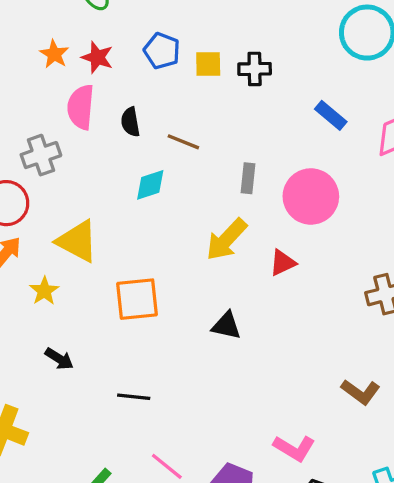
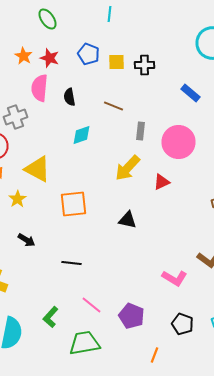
brown line: (183, 142) -> (114, 106), moved
pink L-shape: (294, 448) -> (174, 278), moved

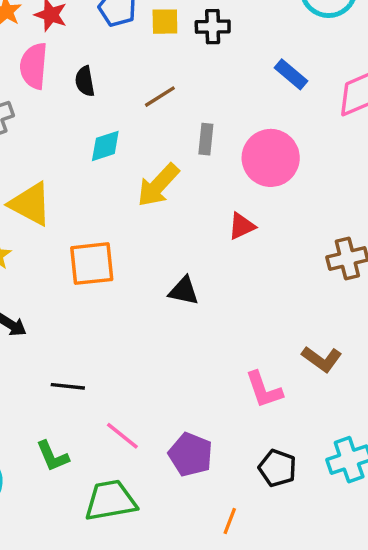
brown line: (114, 106) -> (160, 97), turned -54
yellow arrow: (128, 168) -> (158, 185), moved
black line: (72, 263) -> (68, 386), moved
pink L-shape: (174, 278) -> (264, 390), turned 40
green L-shape: (50, 317) -> (52, 456), turned -65

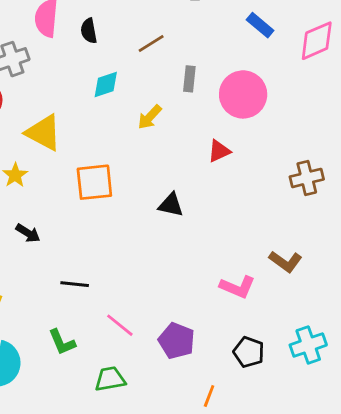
yellow arrow: (158, 185) -> (150, 117), size x0.7
pink L-shape: (264, 390) -> (237, 287), turned -48
green trapezoid: (110, 501) -> (110, 379), size x0.7

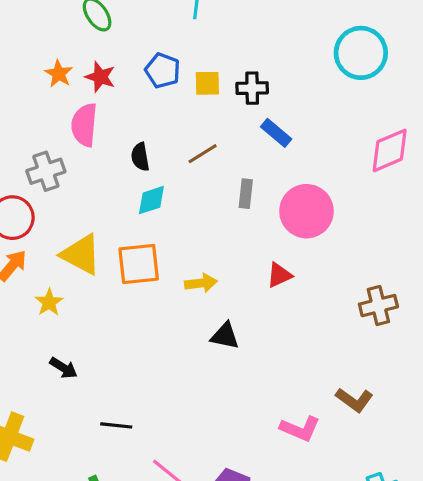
blue rectangle: (260, 25) -> (276, 133), moved
black semicircle: (89, 31) -> (140, 157), moved
yellow arrow: (150, 117) -> (201, 283), moved, turned -140
orange square: (94, 182) -> (139, 264), moved

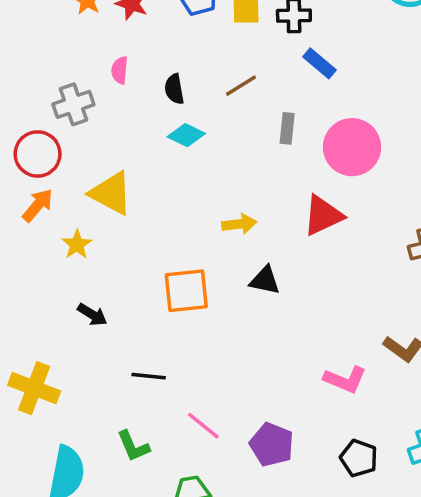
pink semicircle: (84, 125) -> (120, 70), moved, size x0.6
cyan diamond: (151, 200) -> (186, 135), turned 44
orange square: (139, 264) -> (186, 291), moved
red triangle: (279, 275) -> (323, 215), size x1.5

